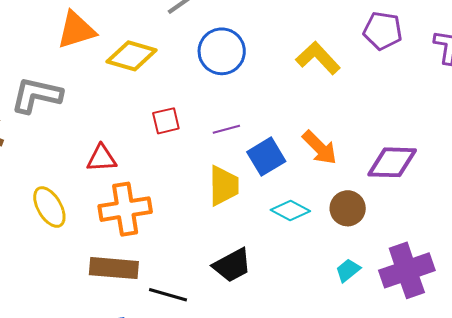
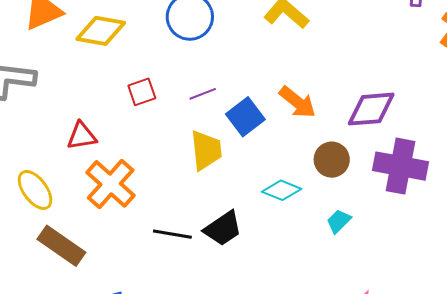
orange cross: (125, 209) -> (111, 184), turned -33
cyan diamond: (290, 210) -> (282, 190), moved
brown rectangle: (114, 268) -> (61, 246), moved, turned 36
purple cross: (407, 270) -> (400, 166), moved, turned 36
black line: (168, 295) -> (172, 234), moved

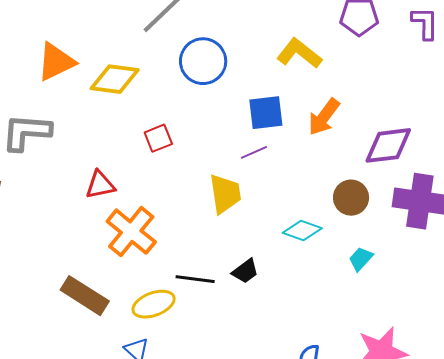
purple line: (203, 94) -> (254, 152), moved
orange arrow: (297, 102) -> (324, 117), moved, turned 90
blue square: (245, 117) -> (266, 113), moved, turned 33
yellow ellipse: (35, 190) -> (154, 304), moved, turned -72
black trapezoid: (223, 228) -> (245, 271), size x0.7

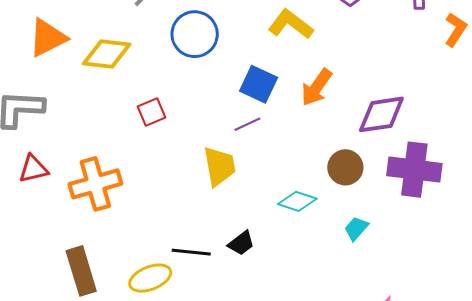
blue square: (266, 113) -> (259, 84), turned 33
red triangle: (100, 185) -> (33, 169), moved
orange cross: (131, 232) -> (95, 184), moved, turned 36
brown rectangle: (85, 296) -> (81, 271), turned 42

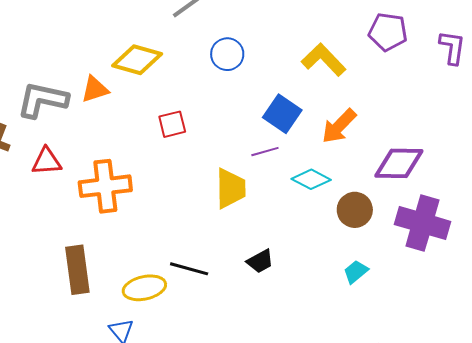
blue circle: (195, 34) -> (227, 54), size x0.7
orange triangle: (48, 38) -> (95, 89), moved, size x0.7
cyan diamond: (297, 201) -> (311, 179), moved
black trapezoid: (241, 243) -> (260, 261), moved

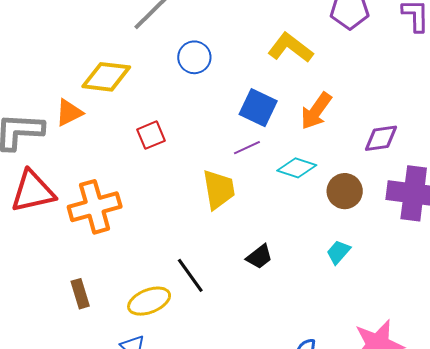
red triangle: (47, 161) -> (33, 191), size x1.5
purple diamond: (399, 163) -> (381, 138), size x0.7
black line: (189, 269) -> (190, 275), turned 48
brown rectangle: (77, 270) -> (80, 294), size x0.6
cyan trapezoid: (356, 272) -> (338, 252), moved

